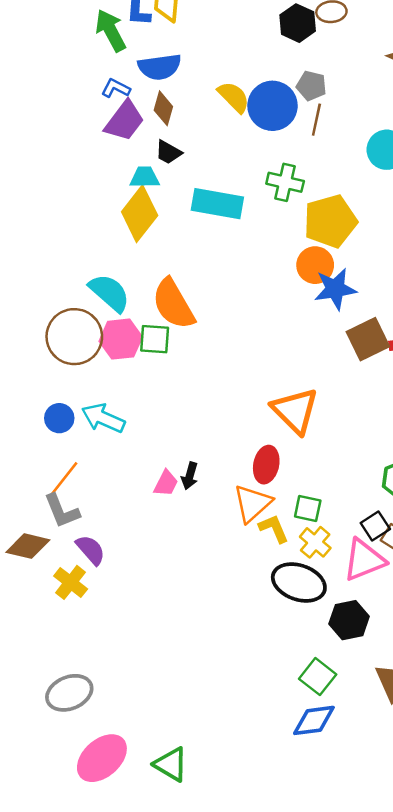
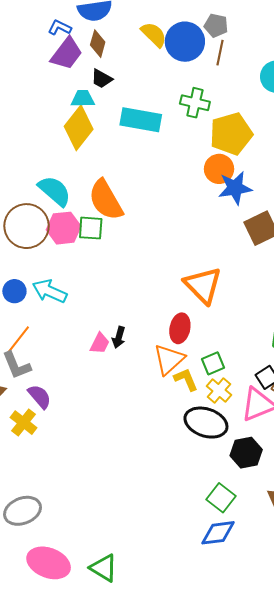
green square: (308, 508) -> (213, 363), turned -35
pink ellipse: (102, 758) -> (49, 563), turned 63

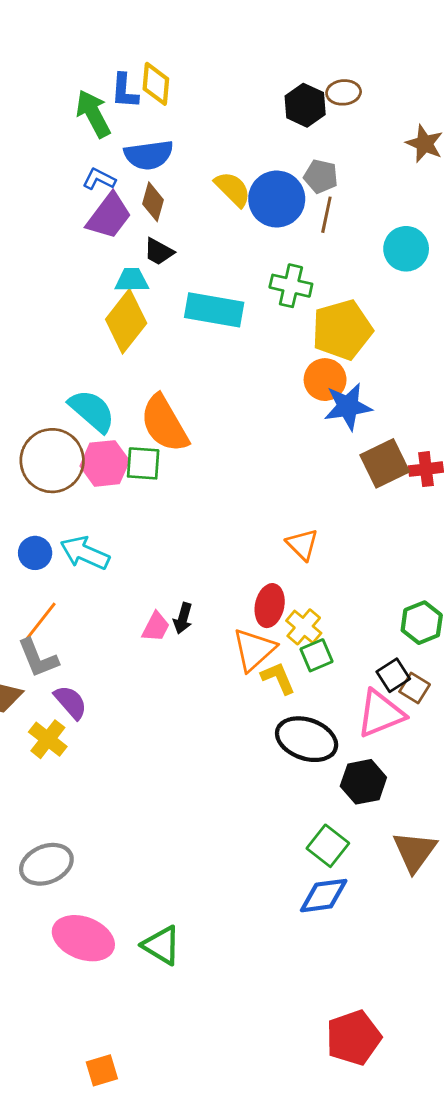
orange triangle: (203, 285) -> (302, 544), size x0.6
yellow cross: (219, 390) -> (304, 627), moved

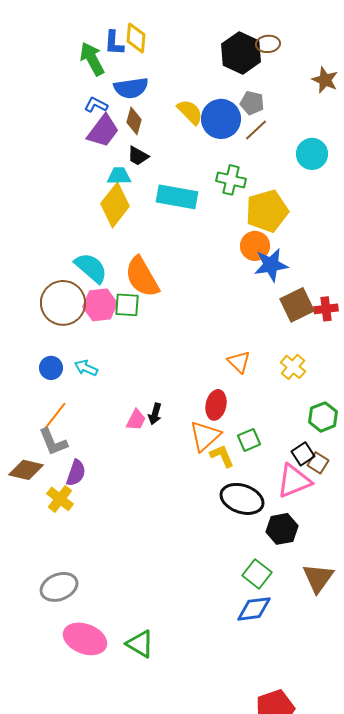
black hexagon: (305, 105) -> (241, 53), size x1.4
brown line: (326, 215) -> (256, 130), turned 35
cyan arrow: (85, 553) -> (86, 368), size x0.7
yellow cross: (304, 627) -> (293, 367), moved
purple semicircle: (71, 702) -> (76, 473), turned 60

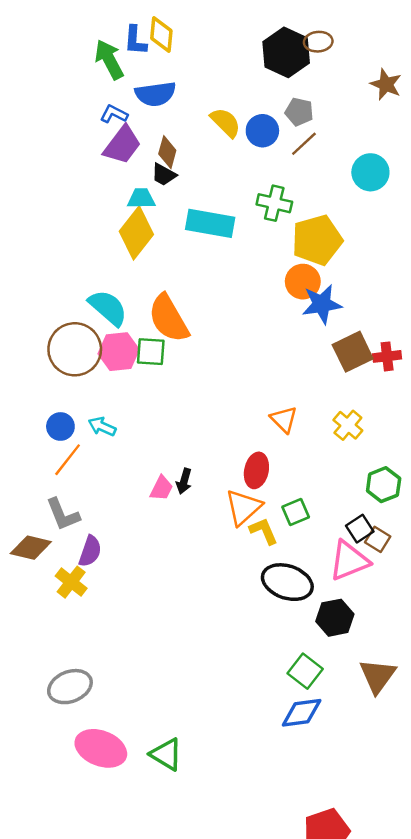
blue circle: (221, 119) -> (262, 131), size x0.7
brown diamond: (134, 121) -> (167, 152), moved
orange line: (55, 416) -> (68, 460), moved

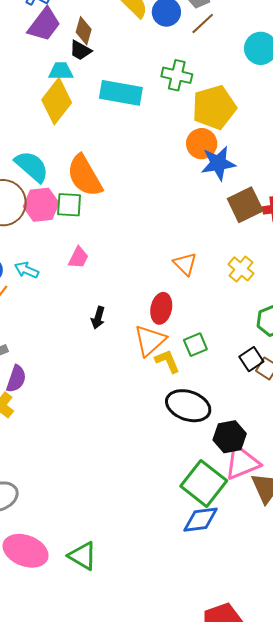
pink trapezoid: (161, 488) -> (78, 258), moved
pink triangle: (349, 561) -> (242, 463), moved
green square: (305, 671) -> (204, 483), size x1.5

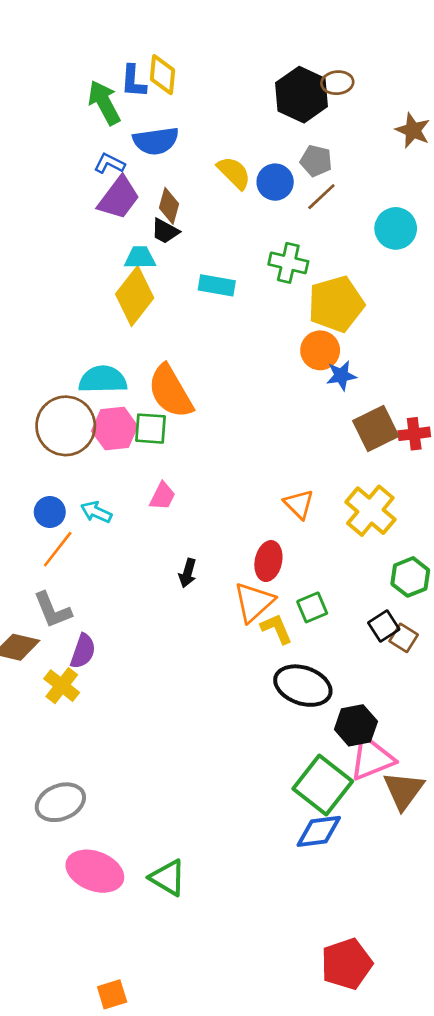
cyan rectangle: (121, 93) -> (217, 285), size x0.7
blue star: (218, 163) -> (341, 376), size x0.7
cyan semicircle: (32, 166) -> (103, 379), turned -42
yellow cross: (241, 269) -> (370, 511), size x1.5

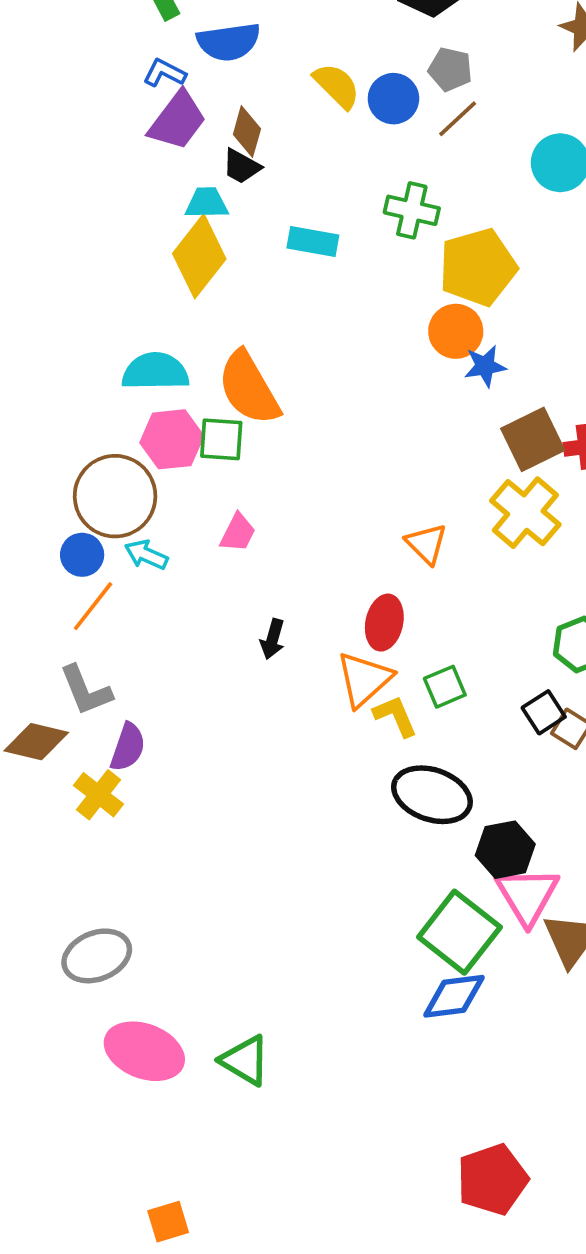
brown circle: (66, 426) -> (115, 496), moved
yellow cross: (370, 511) -> (525, 513), moved
pink triangle: (372, 759) -> (527, 896), turned -39

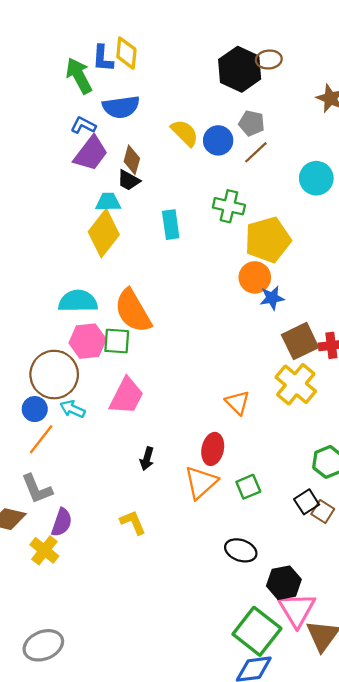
cyan rectangle: (313, 242) -> (171, 225), turned 72
pink trapezoid: (238, 533) -> (126, 396), size x1.6
yellow L-shape: (395, 716) -> (133, 522), moved
black ellipse: (432, 795) -> (241, 550), size x0.7

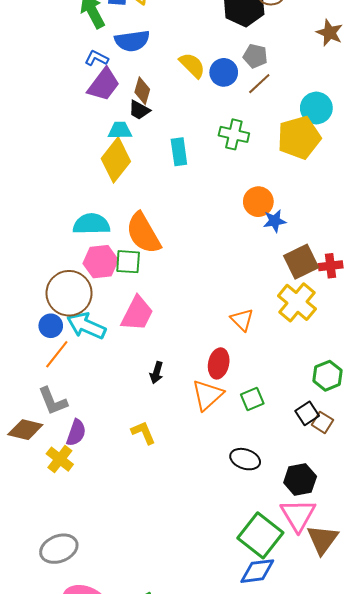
yellow pentagon: (268, 240) -> (299, 138), moved
cyan arrow: (72, 409) -> (86, 326), size x1.6
black hexagon: (284, 583) -> (300, 479), moved

